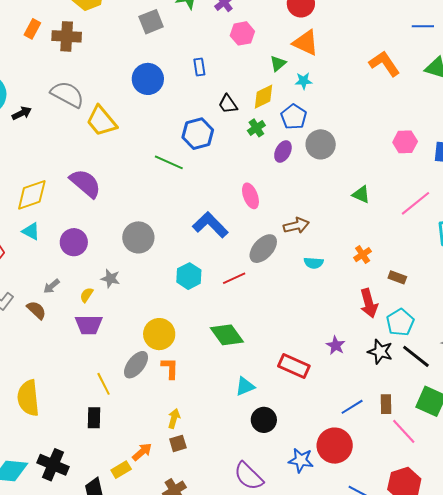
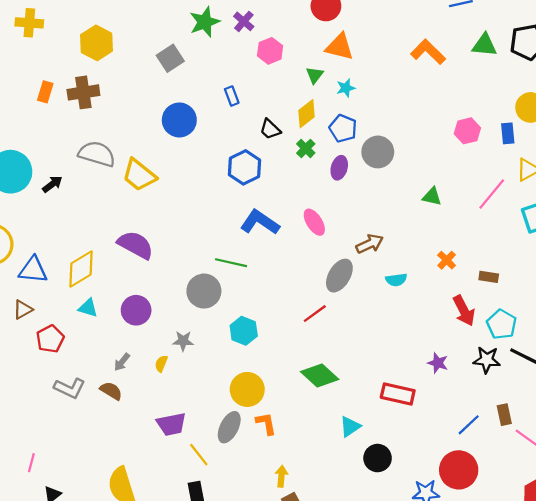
green line: (169, 162) -> (231, 263), moved
blue L-shape: (210, 225) -> (260, 222), moved
cyan hexagon: (189, 276) -> (244, 331), moved
purple trapezoid: (89, 325) -> (171, 424), moved

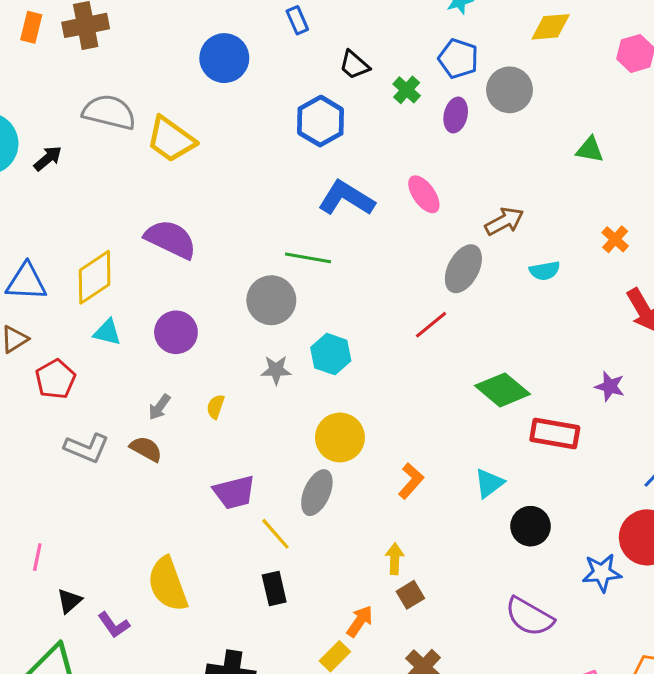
yellow diamond: (306, 114) -> (551, 27), moved, turned 36
gray star: (183, 341) -> (276, 370), moved
green diamond: (320, 376) -> (503, 390), moved
orange L-shape: (266, 423) -> (411, 481), moved, turned 55

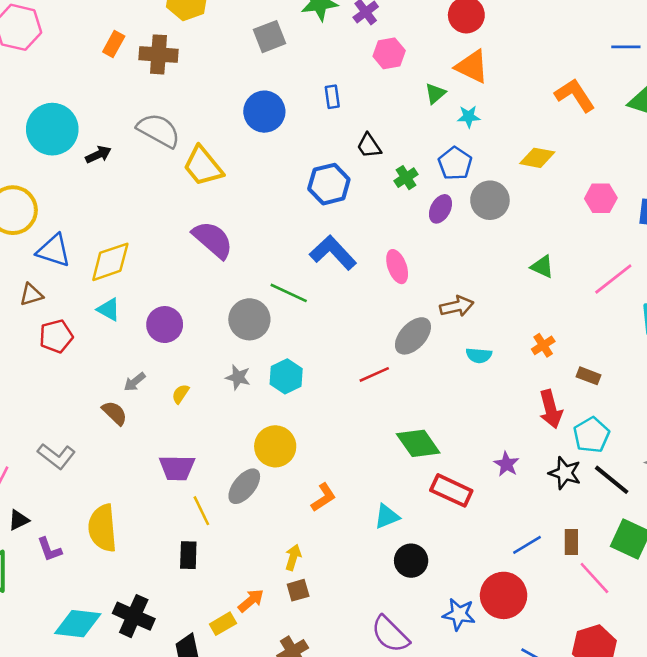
purple semicircle: (171, 239) -> (213, 240), moved
gray L-shape: (87, 448) -> (56, 456), moved

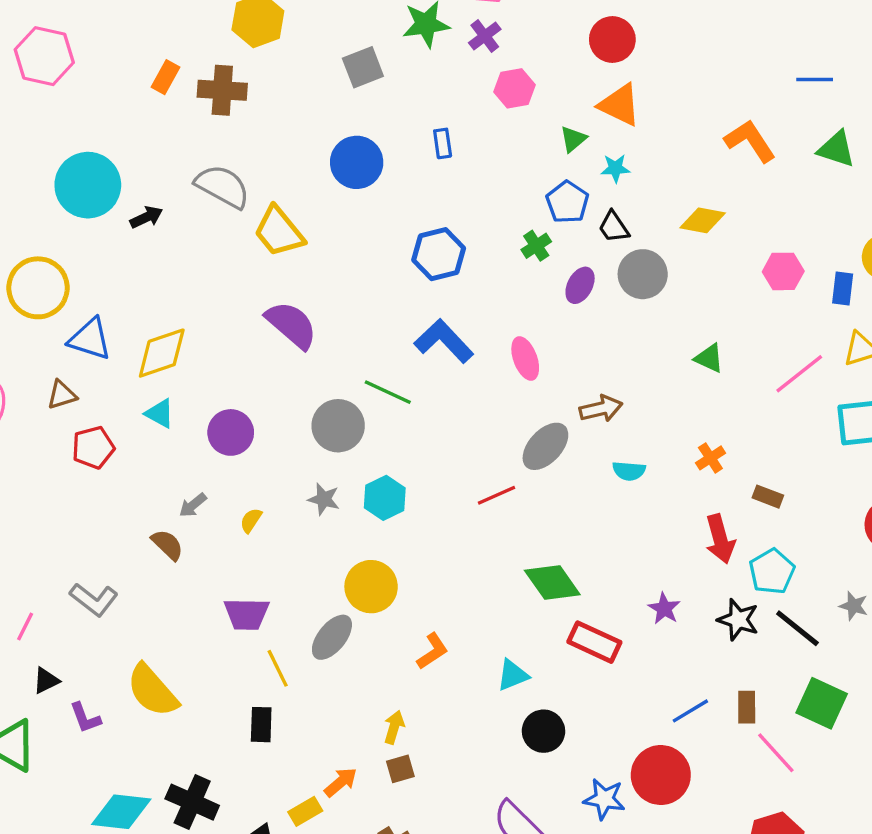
black trapezoid: (369, 146) -> (614, 227), moved
blue pentagon: (455, 163) -> (567, 202), moved
yellow semicircle: (102, 528) -> (152, 691), turned -36

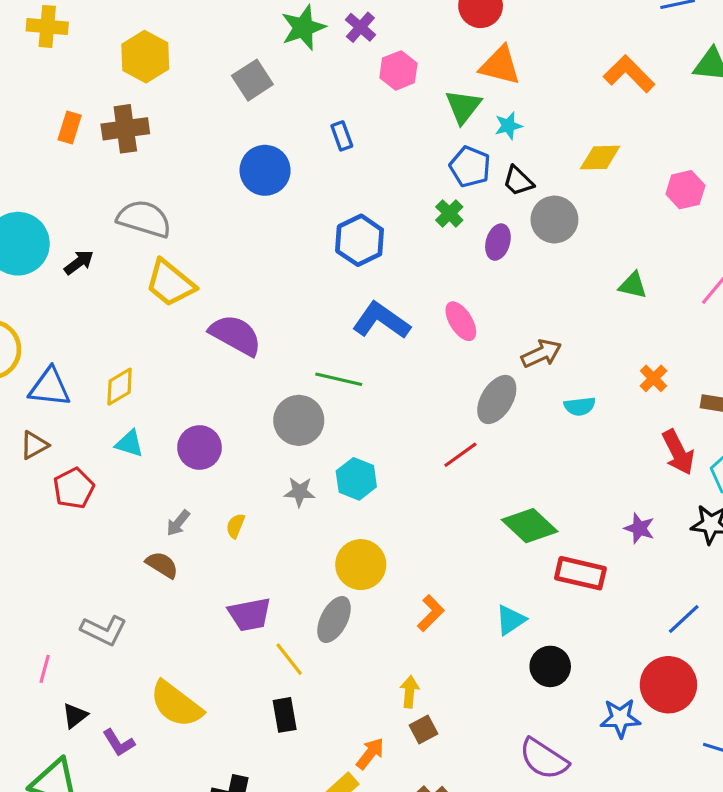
green triangle: (573, 139) -> (463, 106), size x1.4
yellow trapezoid: (279, 232) -> (170, 283), moved
yellow diamond: (162, 353) -> (120, 387), size x0.7

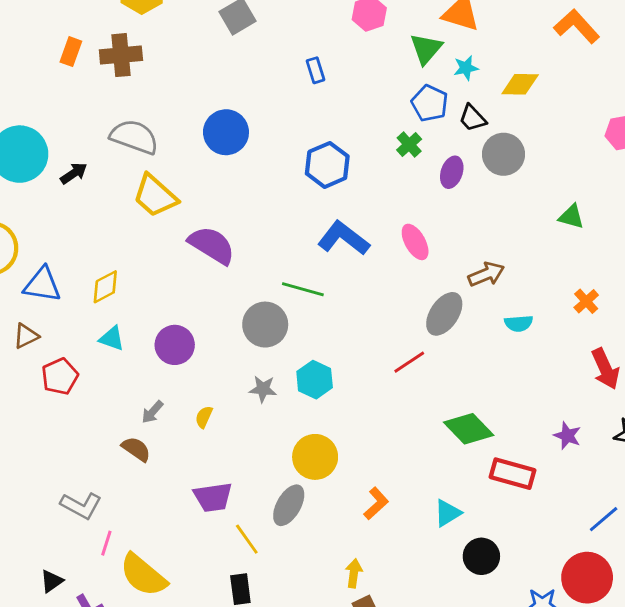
yellow diamond: (600, 158) -> (520, 84), moved
blue circle: (265, 170) -> (226, 132), moved
pink line: (45, 669) -> (106, 543), moved

